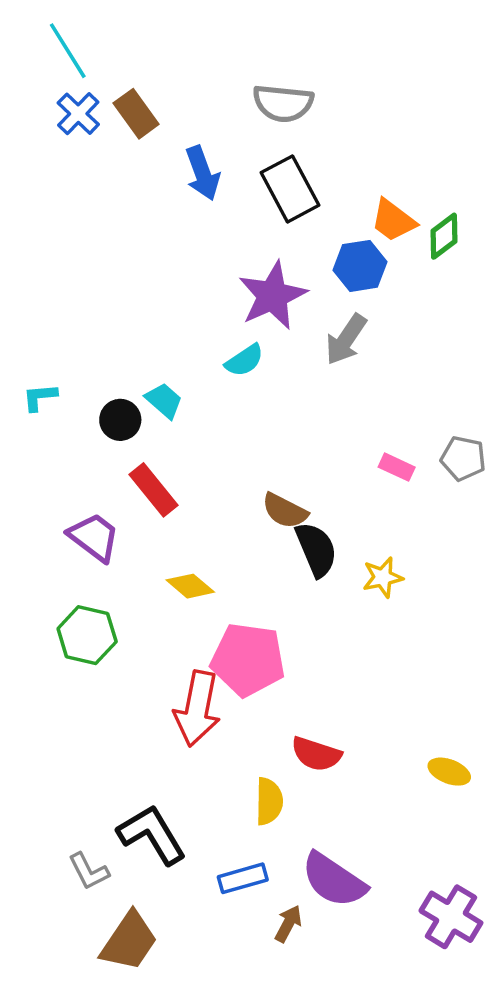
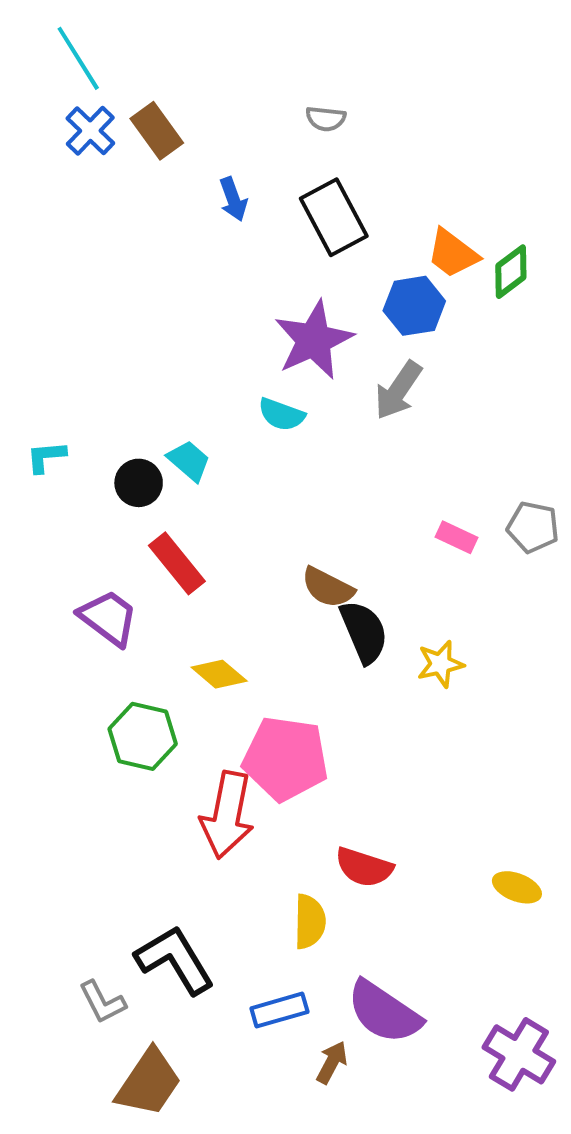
gray semicircle: (283, 103) -> (326, 119), size x0.6
blue arrow: (203, 173) -> (233, 199), size x0.7
cyan semicircle: (245, 360) -> (281, 414), turned 54
green hexagon: (87, 635) -> (143, 736), moved

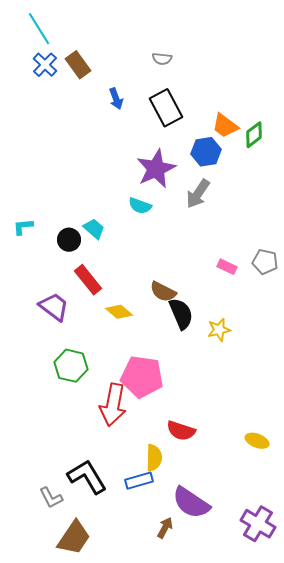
yellow diamond: (219, 674) -> (119, 312), moved
blue rectangle: (279, 1010) -> (139, 481), moved

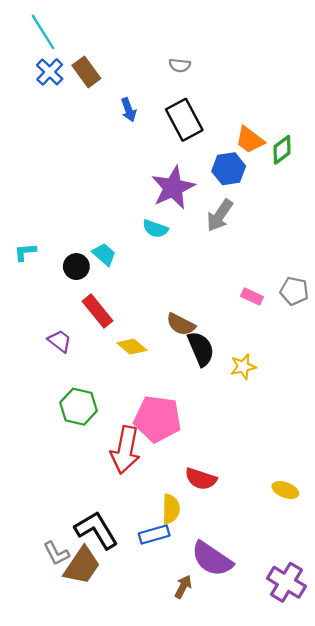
purple trapezoid: (54, 307) -> (60, 341), size x0.7
brown trapezoid: (74, 538) -> (82, 566), moved

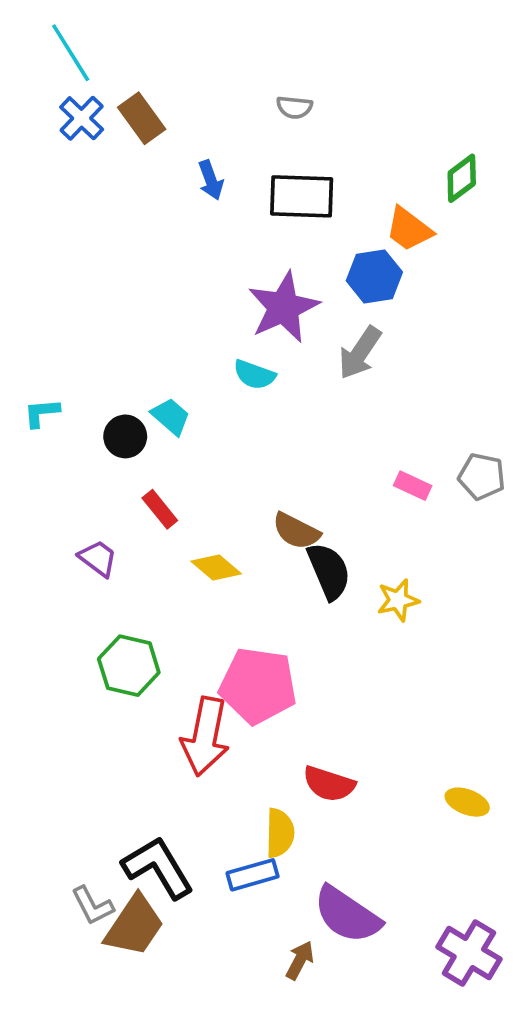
black rectangle: (184, 120) -> (302, 196), turned -60
green diamond: (282, 150) -> (462, 178), moved
red rectangle: (97, 311) -> (160, 509), size x0.7

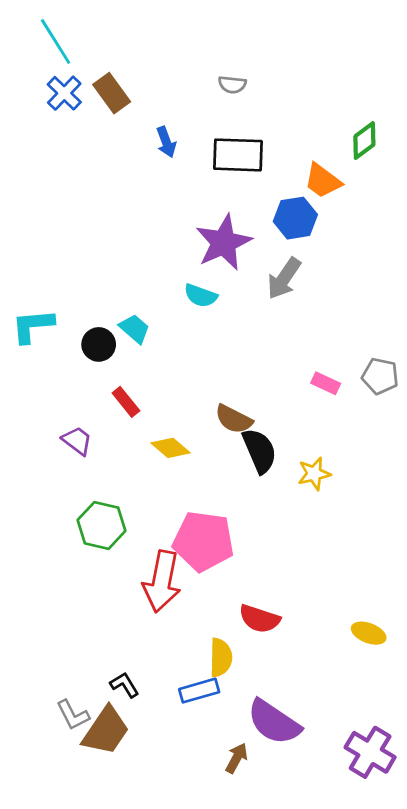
cyan L-shape: (42, 413) -> (33, 326), size x1.5
black L-shape: (158, 868) -> (125, 685), size x0.5

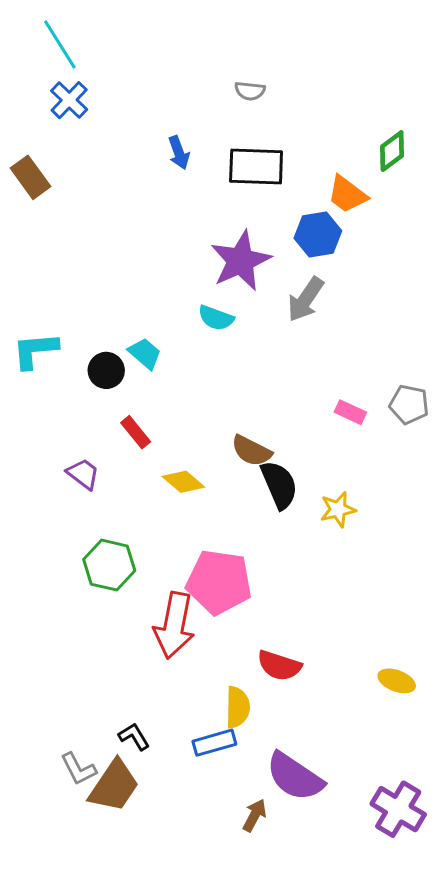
brown rectangle: (112, 93) -> (31, 177), moved

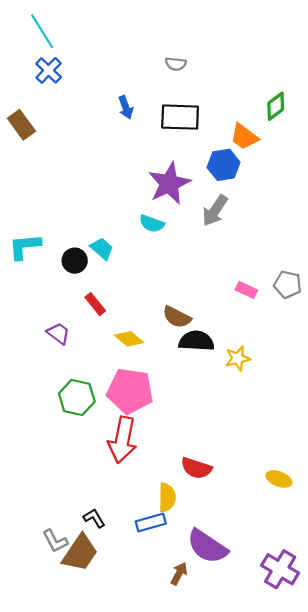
black semicircle: (279, 485) -> (196, 341), turned -64
pink pentagon: (219, 582) -> (130, 391), moved

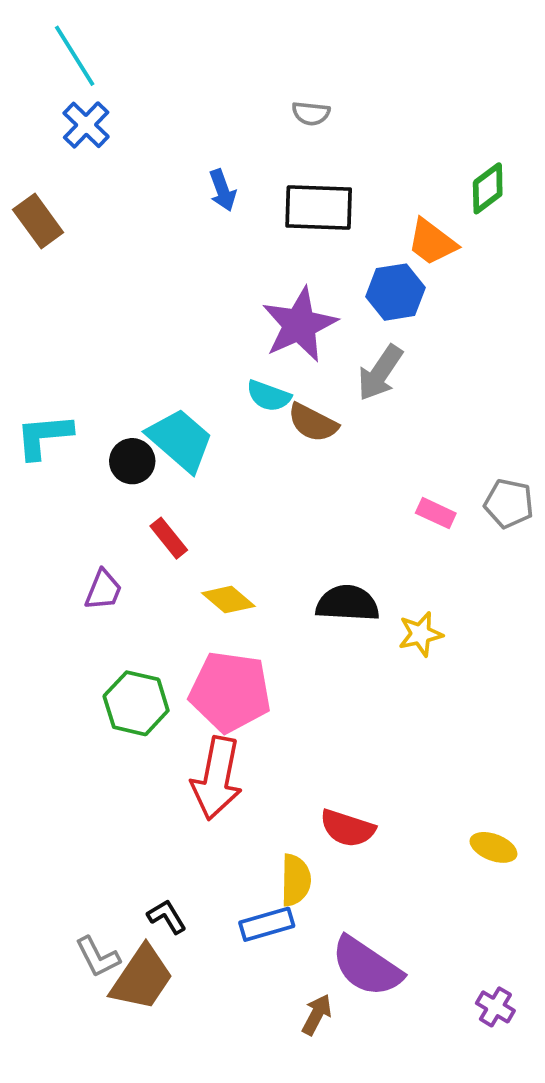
cyan trapezoid: (102, 249) -> (180, 440), size x1.6
brown semicircle: (177, 317) -> (313, 423), moved
purple trapezoid: (58, 333) -> (103, 590), turned 75
purple cross: (280, 569) -> (495, 1007), size x0.6

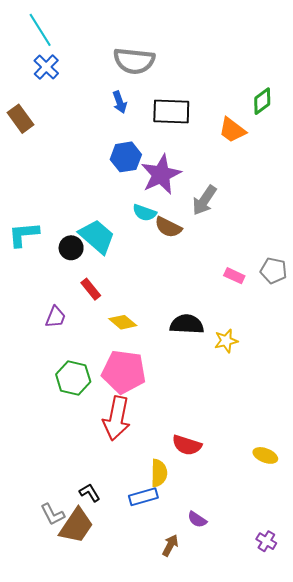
gray semicircle: (311, 113) -> (134, 61), moved, size x2.0
blue hexagon: (395, 292) -> (126, 157), moved
purple semicircle: (367, 967) -> (197, 519), size x0.5

